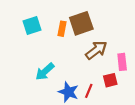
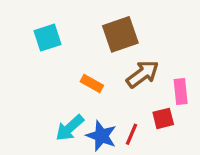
orange rectangle: (62, 29) -> (92, 84), moved, turned -72
cyan arrow: (45, 72) -> (70, 128), moved

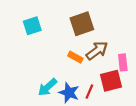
orange rectangle: (92, 84) -> (75, 57), moved
red square: (163, 118) -> (111, 81), size x1.5

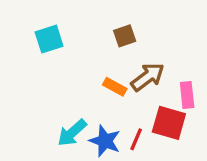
brown square: (82, 24) -> (125, 36), size x0.6
red square: (111, 81) -> (169, 123), turned 30

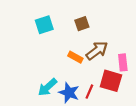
cyan square: (49, 39) -> (44, 25), moved

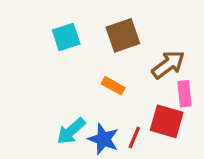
brown square: (82, 24) -> (123, 35), size x1.5
brown arrow: (97, 51) -> (168, 65), moved

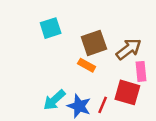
brown square: (123, 35) -> (94, 43), moved

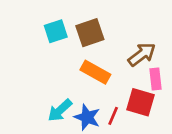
brown square: (94, 43) -> (90, 33), moved
orange rectangle: (87, 65) -> (95, 72), size x1.5

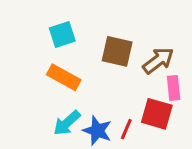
brown square: (90, 33) -> (117, 51), moved, turned 32
orange rectangle: (95, 72) -> (64, 77), moved

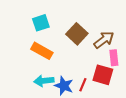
brown square: (117, 51) -> (77, 34), turned 30
cyan arrow: (67, 123) -> (44, 81), turned 36

